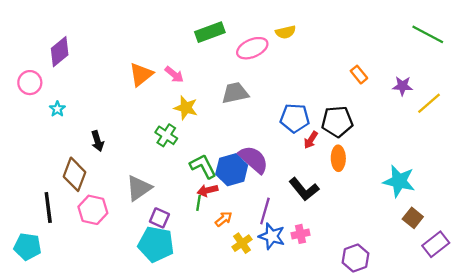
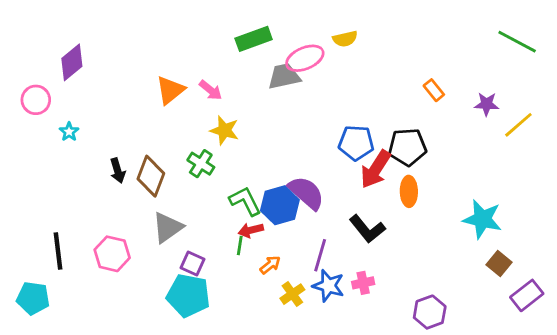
gray trapezoid: (235, 93) -> (284, 76), moved
red arrow: (311, 140) -> (376, 169), size x1.8
brown diamond: (75, 174) -> (151, 176), moved

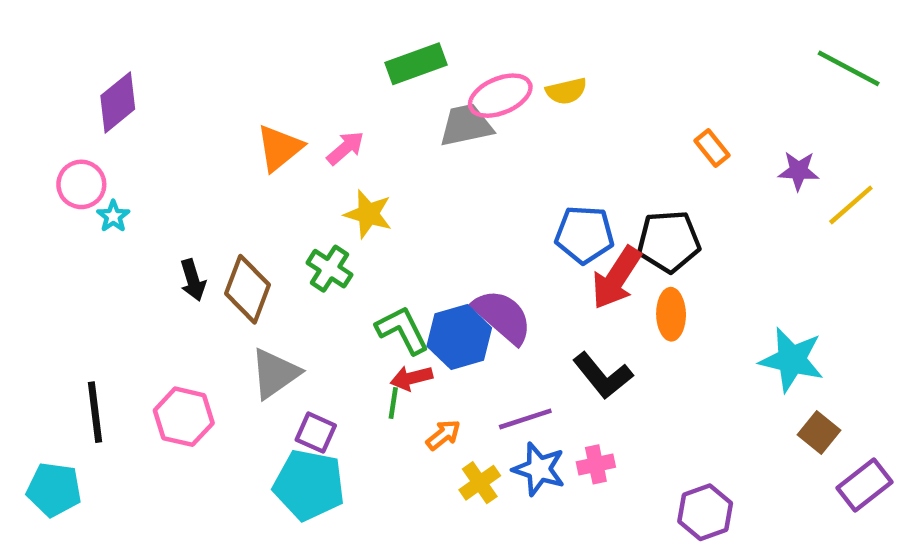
yellow semicircle: (345, 39) -> (566, 91), moved
pink arrow: (211, 90) -> (345, 148), turned -80
pink circle: (36, 100) -> (81, 184), moved
purple line: (320, 255) -> (525, 419), turned 56

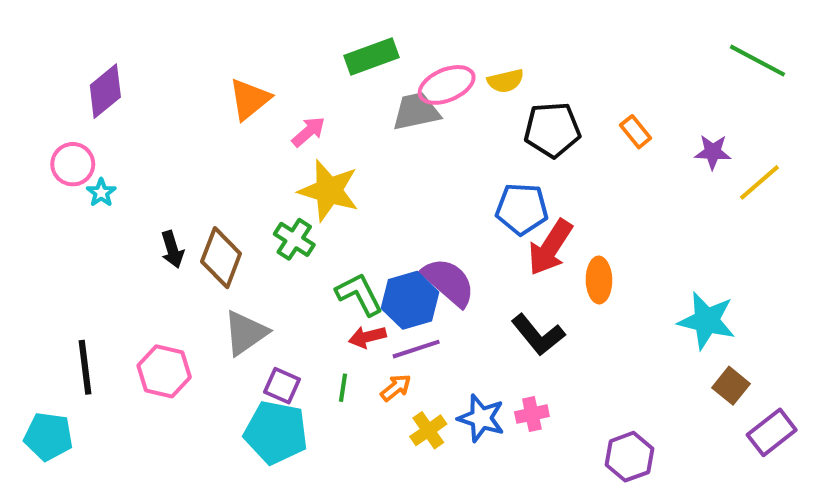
orange triangle: (279, 148) -> (250, 99), moved
yellow star: (368, 214) -> (329, 191), size x1.4
black pentagon: (669, 241) -> (552, 130), moved
green line: (393, 403) -> (343, 388), moved
purple line: (525, 419) -> (416, 349), moved

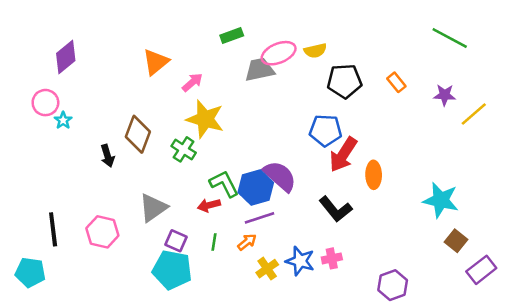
green rectangle: (371, 57) -> (232, 35), size x0.7
green line: (757, 61) -> (450, 38), moved
brown diamond: (221, 258) -> (138, 134), moved
red arrow: (367, 337) -> (209, 205), moved

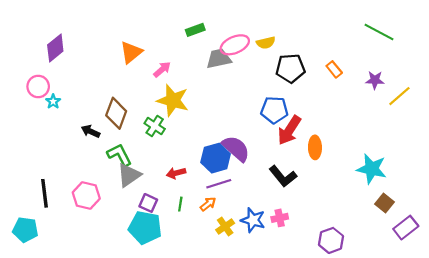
black arrow: (108, 156) -> (91, 131), turned 132
green L-shape: (224, 184) -> (119, 155), moved

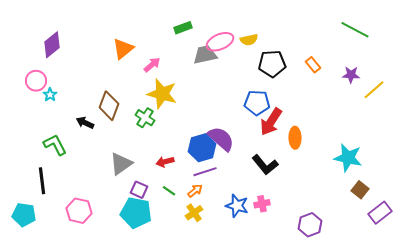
green L-shape: (119, 155) -> (55, 145), moved
pink hexagon: (86, 195) -> (79, 211), moved
green line: (180, 204) -> (169, 191), turned -64
yellow cross: (225, 226) -> (194, 213), moved

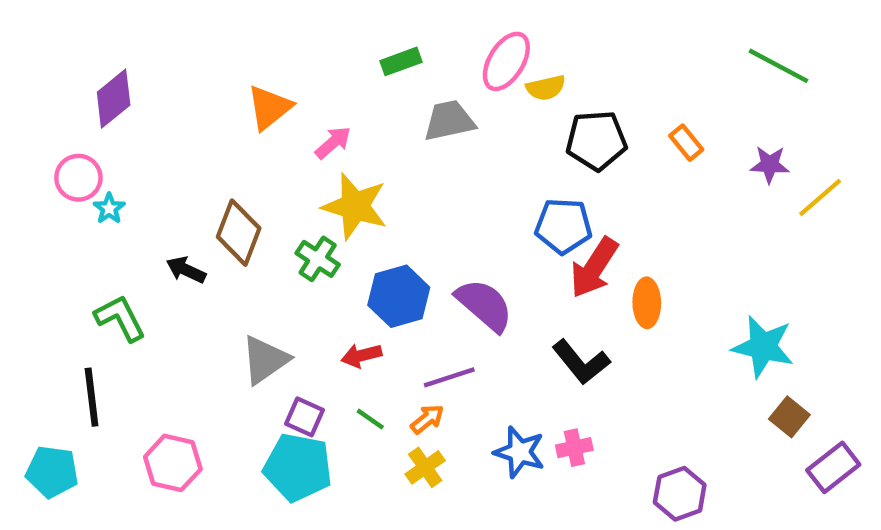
pink ellipse: (220, 42) -> (506, 61), moved, turned -36
blue hexagon: (202, 148) -> (399, 296), moved

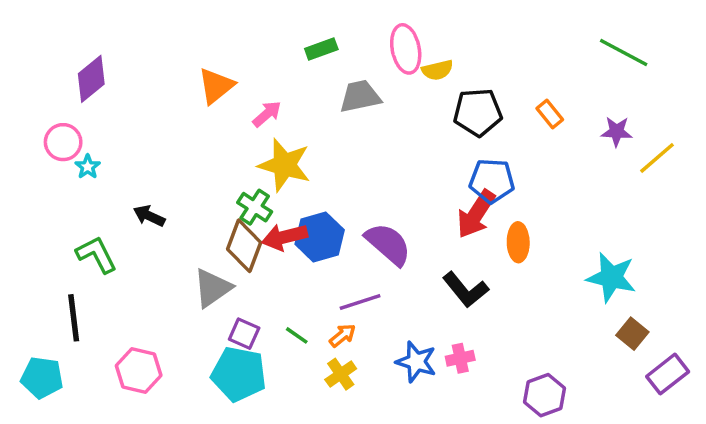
pink ellipse: (506, 61) -> (406, 49), turned -42
blue pentagon: (563, 226) -> (492, 181), moved
brown diamond: (239, 233) -> (244, 246), moved
red arrow: (362, 355) -> (284, 237), moved, size x1.4

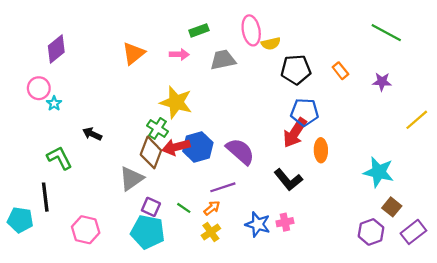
pink arrow: (267, 114) -> (179, 54), moved, turned 42
yellow line: (657, 158) -> (417, 120), moved
cyan pentagon: (42, 378) -> (20, 220), moved
purple hexagon: (545, 395) -> (371, 232), moved

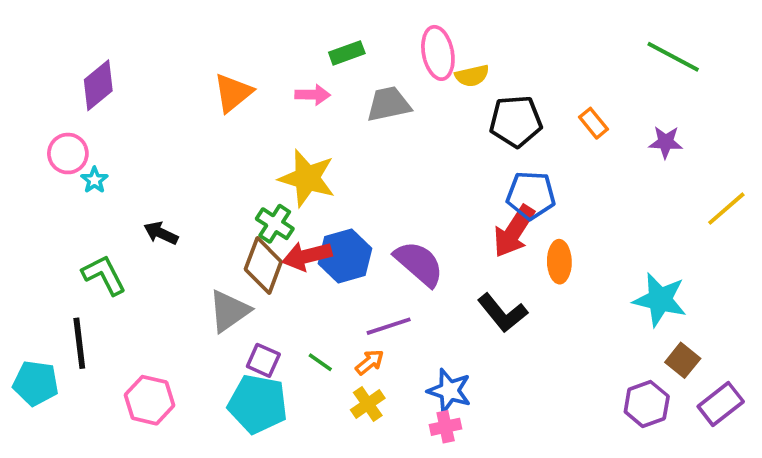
pink cross: (285, 222) -> (446, 427), moved

